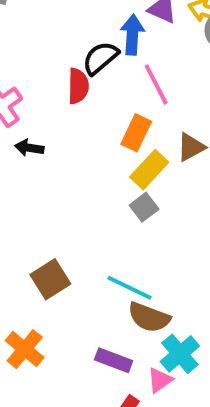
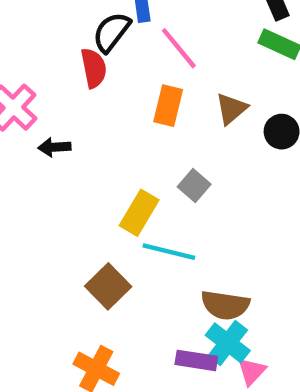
yellow rectangle: (149, 170) -> (139, 213), moved
cyan line: (129, 288) -> (169, 252), moved
cyan cross: (180, 354) -> (228, 343), moved

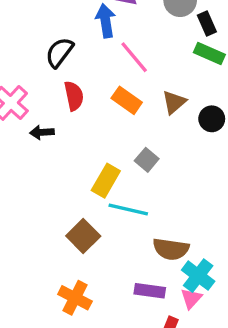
black semicircle: (112, 32) -> (59, 52), moved
red semicircle: (94, 68) -> (74, 96), moved
orange rectangle: (168, 106) -> (127, 100), turned -68
cyan cross: (228, 343) -> (198, 276), moved

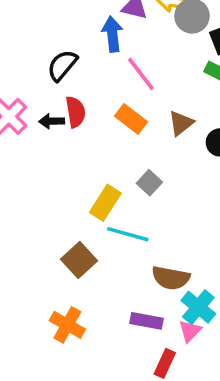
black arrow: (42, 132) -> (52, 121), moved

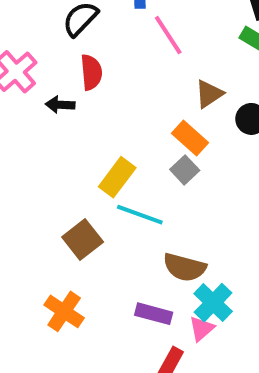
orange rectangle: (131, 119) -> (190, 138), moved
black arrow: (52, 121) -> (60, 105), moved
gray square: (149, 183) -> (185, 170), moved

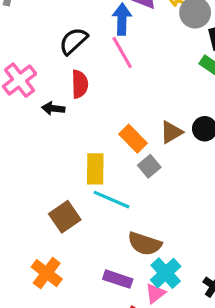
pink line: (168, 35) -> (122, 53), moved
brown triangle: (209, 94) -> (171, 132), moved
orange rectangle: (190, 138) -> (133, 139), moved
yellow rectangle: (117, 177) -> (95, 169), turned -40

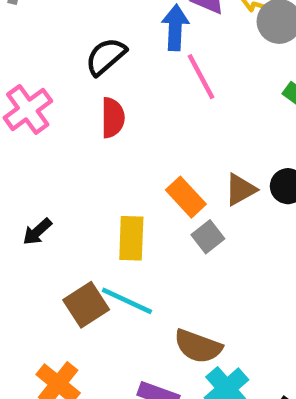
pink line: (122, 53) -> (201, 77), moved
black arrow: (53, 108) -> (37, 232), moved, turned -50
cyan line: (111, 200) -> (127, 301), moved

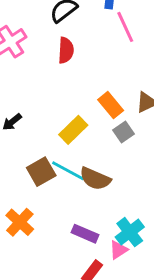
yellow rectangle: (131, 238) -> (73, 130), turned 40
brown semicircle: (198, 346) -> (95, 179), moved

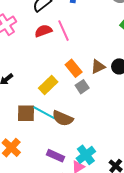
pink line: (125, 27) -> (64, 31), moved
red semicircle: (66, 50) -> (43, 31), turned -114
brown square: (41, 172) -> (26, 113), turned 30

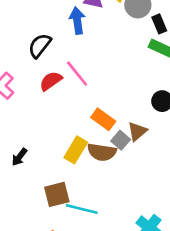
brown triangle: (98, 67) -> (137, 131), moved
cyan line: (44, 113) -> (82, 209), moved
brown semicircle: (63, 118) -> (102, 152), moved

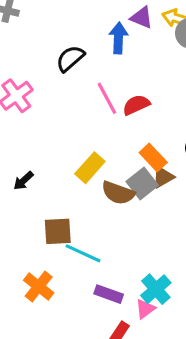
red semicircle: (51, 81) -> (136, 105), moved
orange rectangle: (103, 119) -> (153, 158), moved
gray square: (121, 140) -> (142, 183), size x1.4
yellow rectangle: (76, 150) -> (90, 168), moved

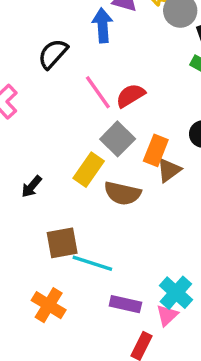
orange rectangle: (153, 158) -> (156, 150), turned 72
black arrow: (23, 181) -> (32, 187), moved
gray square: (142, 183) -> (118, 139), moved

